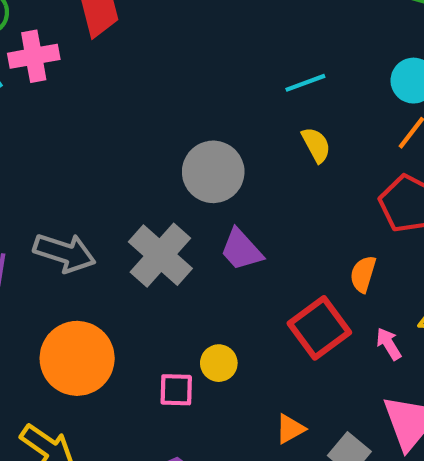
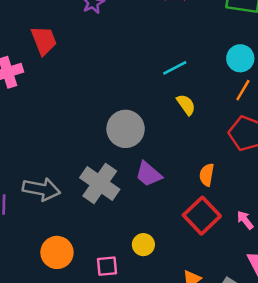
orange semicircle: (363, 274) -> (207, 175), moved
orange circle: (77, 358) -> (57, 252), size x0.7
pink square: (176, 390) -> (107, 266), moved

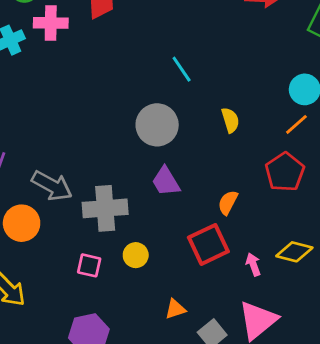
cyan line: (175, 68) -> (182, 69), moved, turned 65
gray cross: (100, 183) -> (105, 208), moved, turned 33
gray arrow: (41, 189) -> (52, 186), moved
orange circle: (57, 252) -> (22, 223), moved

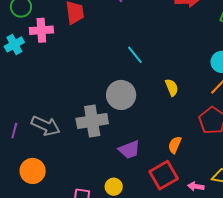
purple trapezoid: (166, 181) -> (129, 150), moved, turned -75
gray arrow: (52, 186) -> (46, 126), moved
gray cross: (105, 208) -> (92, 121), moved
pink arrow: (253, 264) -> (196, 186), turned -56

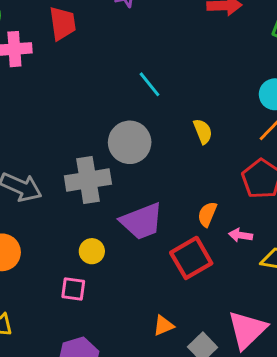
purple trapezoid: (129, 150) -> (142, 221), size x1.4
pink arrow: (196, 186) -> (241, 235), moved
yellow circle: (114, 187) -> (92, 251), moved

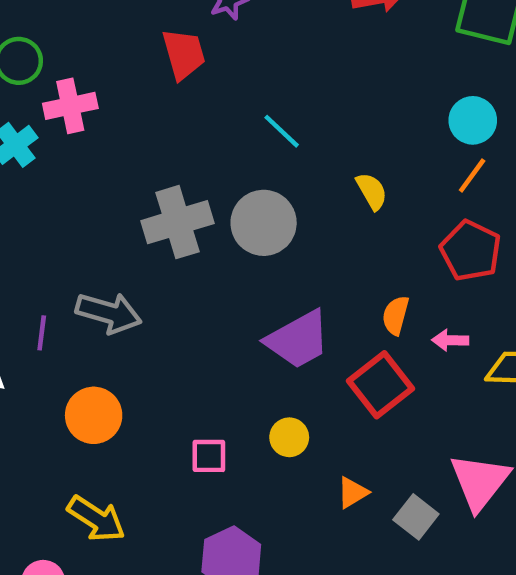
red trapezoid: (62, 23) -> (184, 54), moved
gray cross: (88, 180) -> (177, 222), moved
yellow circle: (92, 251) -> (289, 437), moved

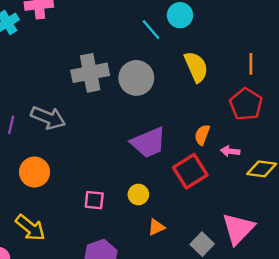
cyan circle: (473, 120) -> (180, 15), moved
orange line: (472, 176) -> (251, 64), turned -42
yellow semicircle: (372, 191) -> (196, 67), size x1.5
orange triangle: (353, 493) -> (156, 227), moved

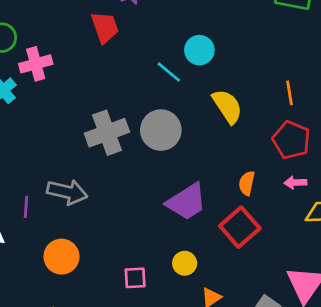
pink arrow: (230, 151) -> (295, 183), moved

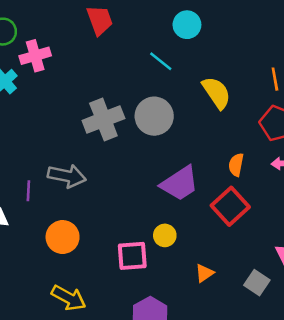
cyan circle: (199, 50) -> (187, 25), moved
yellow circle: (185, 263) -> (165, 235), moved
pink square: (135, 278) -> (132, 256), size x1.4

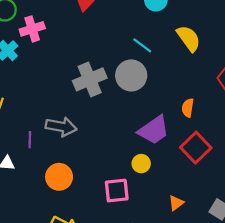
cyan line: (161, 61) -> (142, 45), moved
yellow semicircle: (216, 93) -> (189, 38), moved
orange semicircle: (236, 165) -> (188, 108), moved
yellow circle: (165, 235) -> (141, 164), moved

